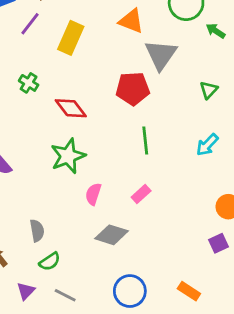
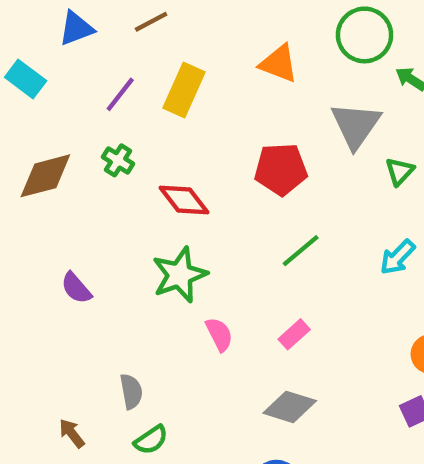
purple line: (30, 24) -> (120, 94), moved
gray triangle: (161, 55) -> (356, 125), moved
green line: (145, 141) -> (301, 251), turned 56
pink semicircle: (93, 194) -> (219, 334), turned 135
gray diamond: (112, 235) -> (290, 407), moved

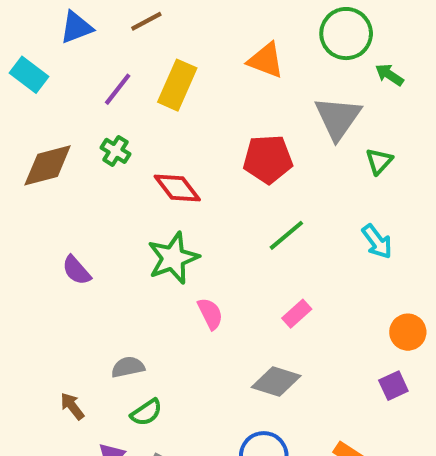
cyan arrow: (398, 257) -> (377, 242), turned -81
pink rectangle: (294, 334) -> (297, 314), moved
gray semicircle: (131, 391) -> (128, 367), turned -92

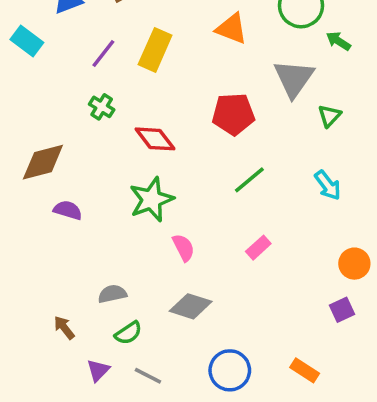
brown diamond: (48, 165) -> (43, 162), moved
purple semicircle: (76, 270) -> (68, 210), turned 148
gray diamond: (276, 382) -> (191, 306), moved

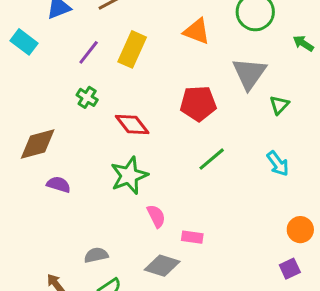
green arrow: (338, 41) -> (303, 43), moved
pink rectangle: (258, 248) -> (192, 237), moved, turned 50

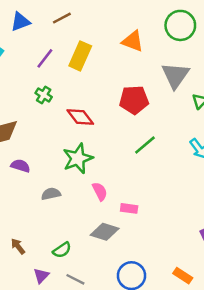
gray semicircle: (96, 255) -> (51, 194), moved

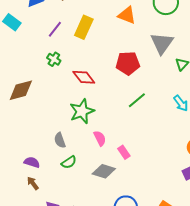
purple semicircle: (20, 166) -> (32, 162), moved
gray semicircle: (51, 194) -> (60, 140), turned -98
pink rectangle: (129, 208) -> (124, 152), turned 48
green semicircle: (62, 250) -> (69, 162), moved

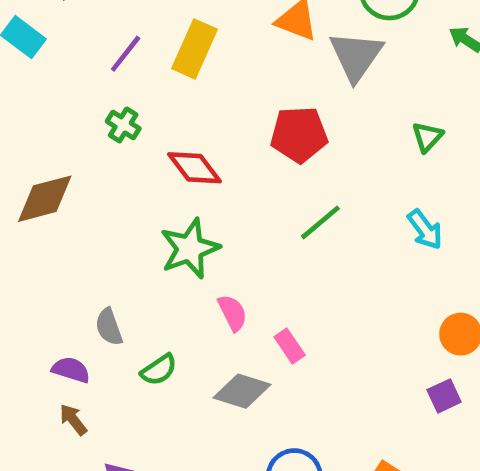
gray triangle: (162, 43) -> (356, 56), moved
gray semicircle: (60, 140) -> (109, 327), moved

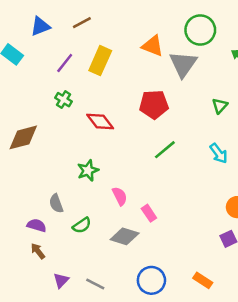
green star: (190, 249) -> (88, 170), moved, size x0.7

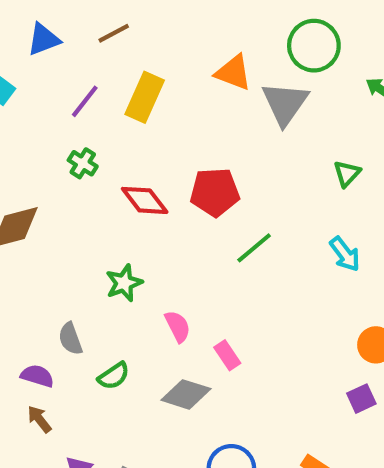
red pentagon: (154, 104) -> (215, 192), moved

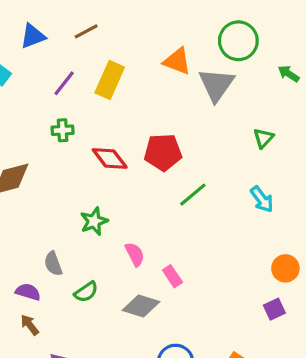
green cross: (83, 163) -> (63, 130), turned -35

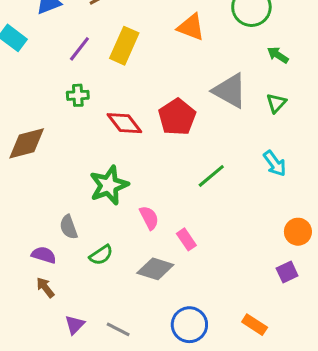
green arrow: (289, 74) -> (278, 55), moved
gray triangle: (216, 85) -> (230, 91), moved, turned -36
red pentagon: (163, 152) -> (177, 117), turned -30
green line: (193, 195) -> (211, 176), moved
green star: (94, 221) -> (109, 185), size x1.4

